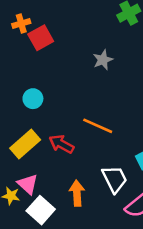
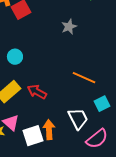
orange line: (98, 126) -> (84, 78), moved
white square: (41, 210) -> (33, 136), moved, turned 30

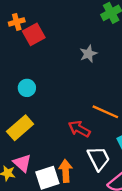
red arrow: (37, 92) -> (79, 129), moved

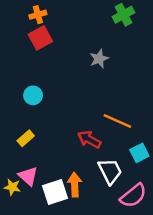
orange cross: (17, 22) -> (38, 15), moved
yellow rectangle: (20, 128) -> (26, 138), size x0.6

